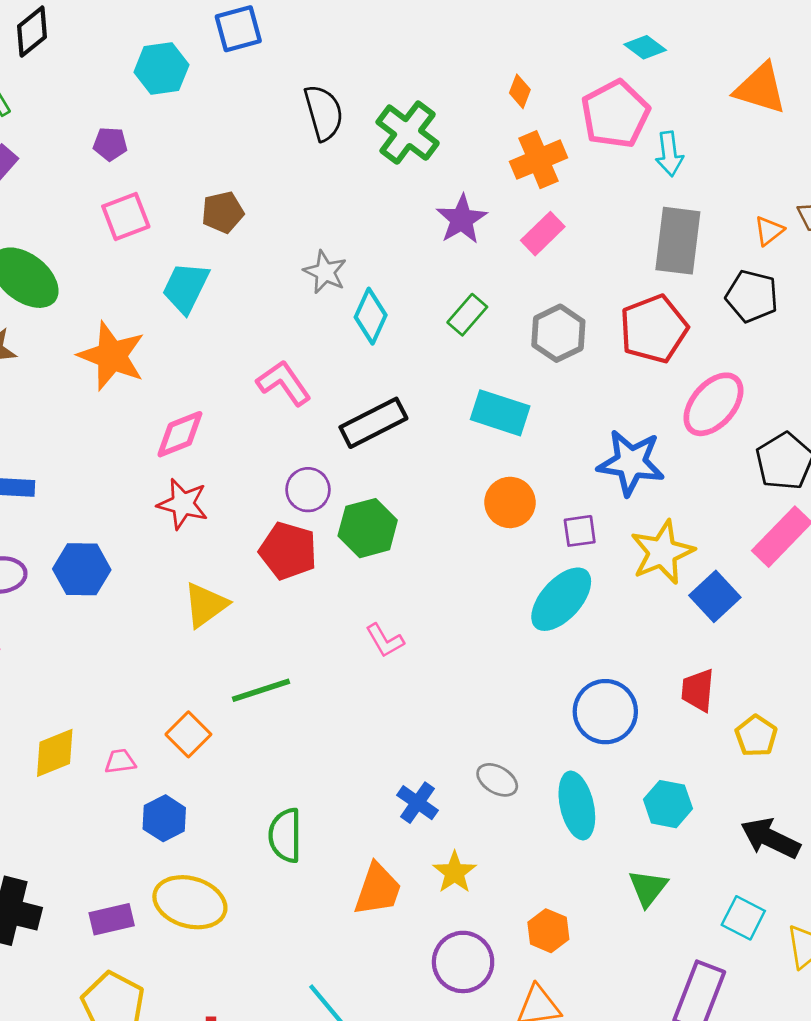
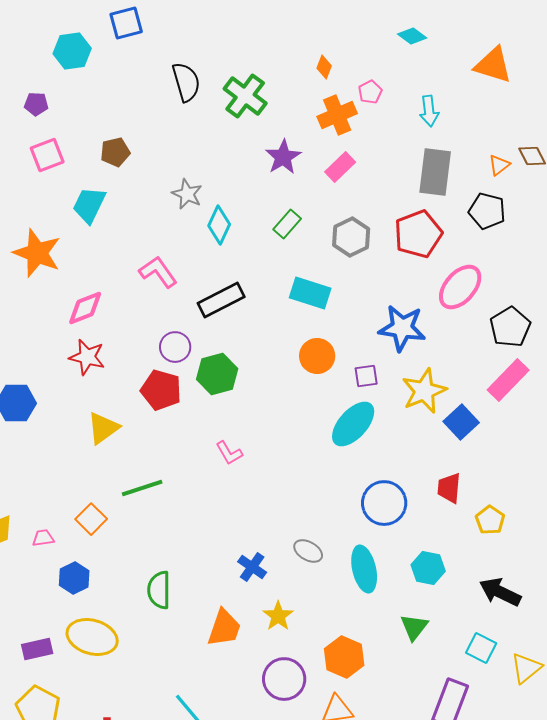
pink pentagon: (615, 114) -> (370, 92), moved, size x0.5
orange hexagon: (548, 931) -> (344, 657), size x1.4

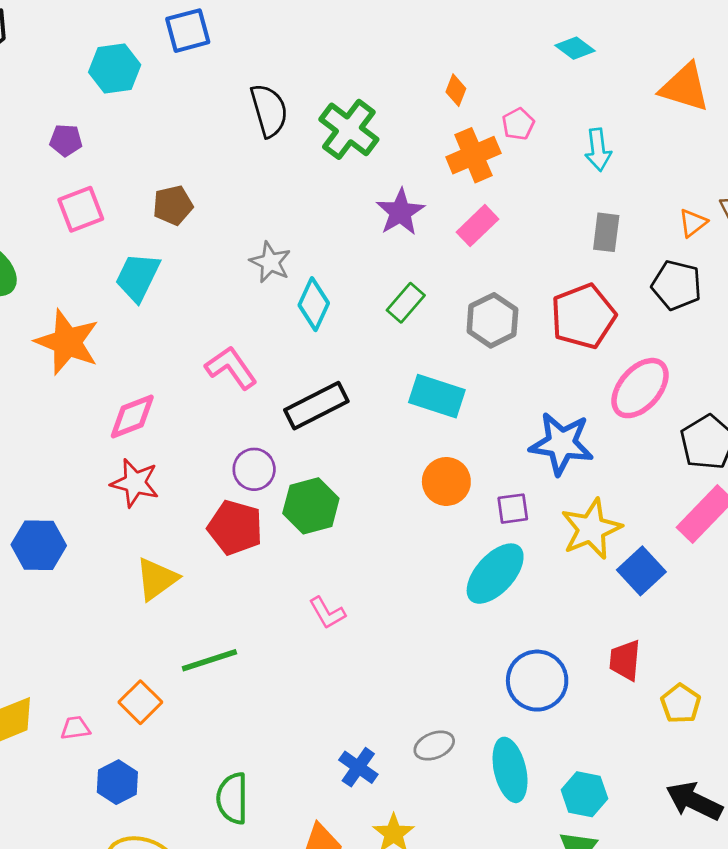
gray rectangle: (435, 172) -> (606, 232), size x0.6
gray ellipse: (308, 551) -> (434, 746), turned -52
cyan hexagon: (428, 568) -> (584, 794), moved

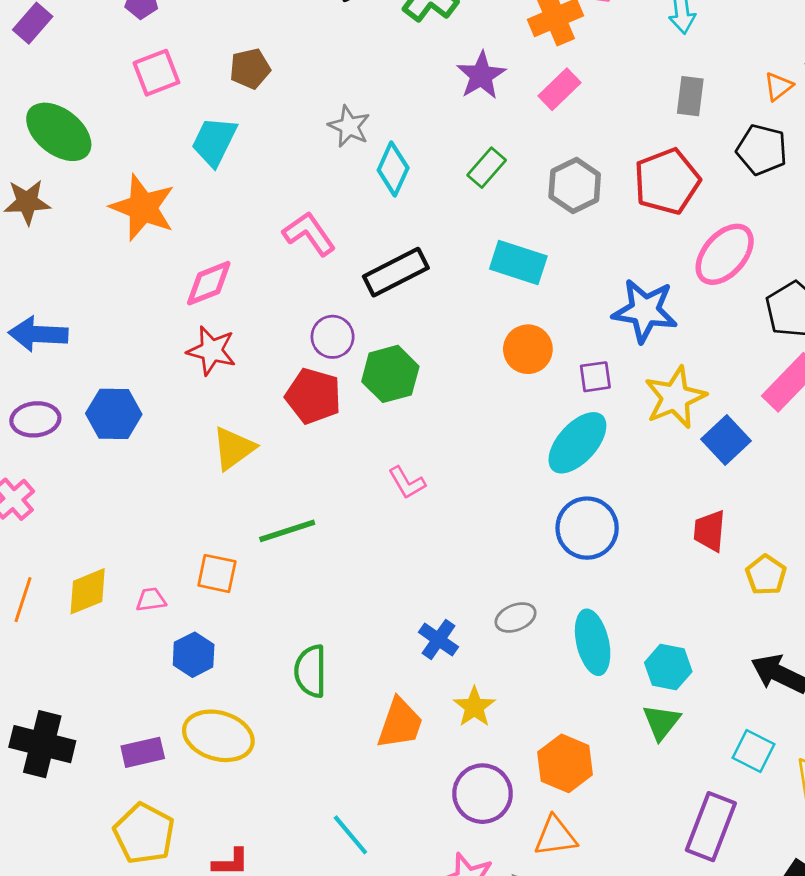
blue circle: (537, 681) -> (587, 528), moved
orange square: (140, 702) -> (217, 573), turned -33

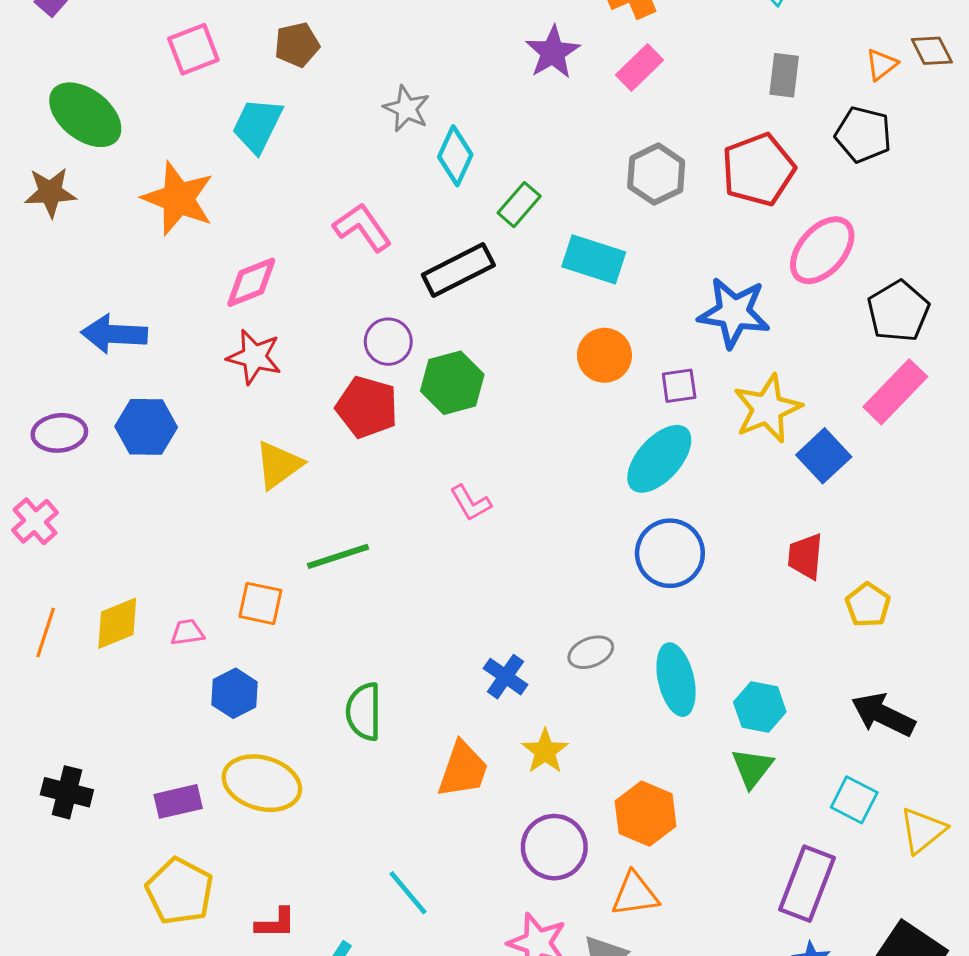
green rectangle: (487, 168) -> (519, 205), moved
blue arrow: (38, 334) -> (114, 334), moved
black cross: (42, 744) -> (67, 792), size x0.7

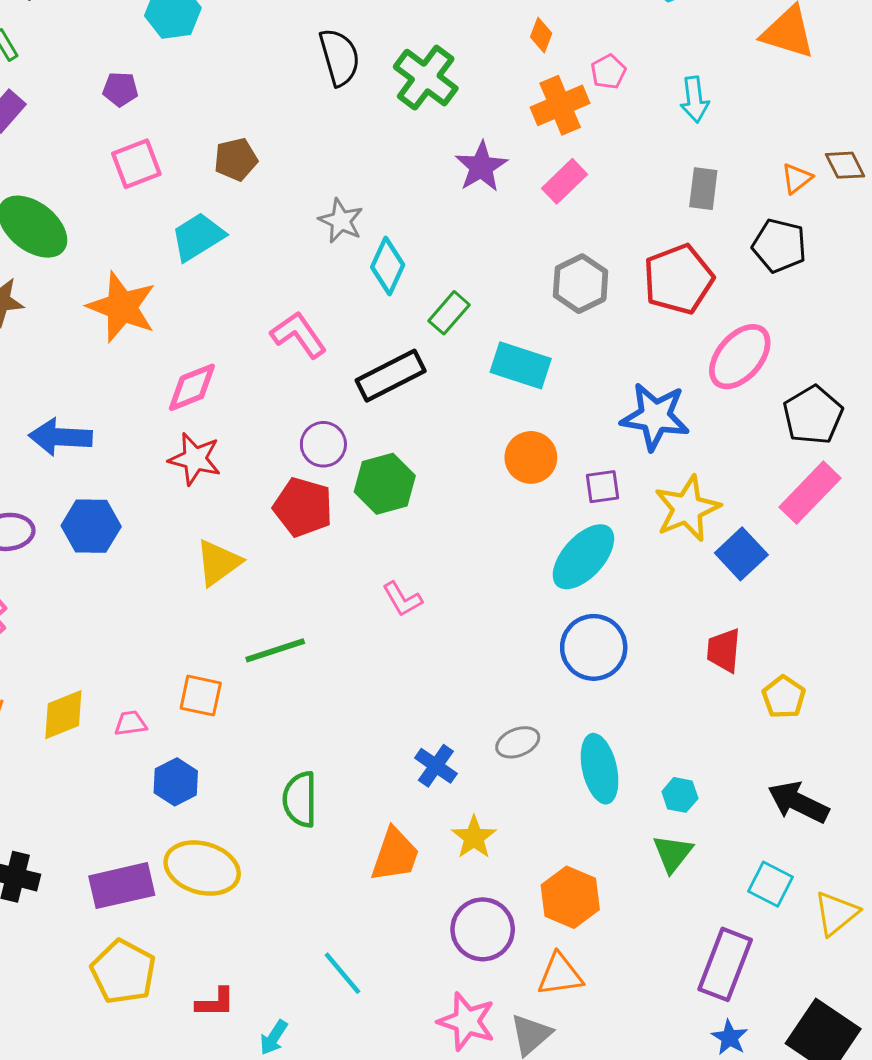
cyan trapezoid: (257, 125) -> (198, 237), turned 32
cyan hexagon: (760, 707) -> (680, 795), size x0.7
purple rectangle: (178, 801) -> (122, 886), size x1.4

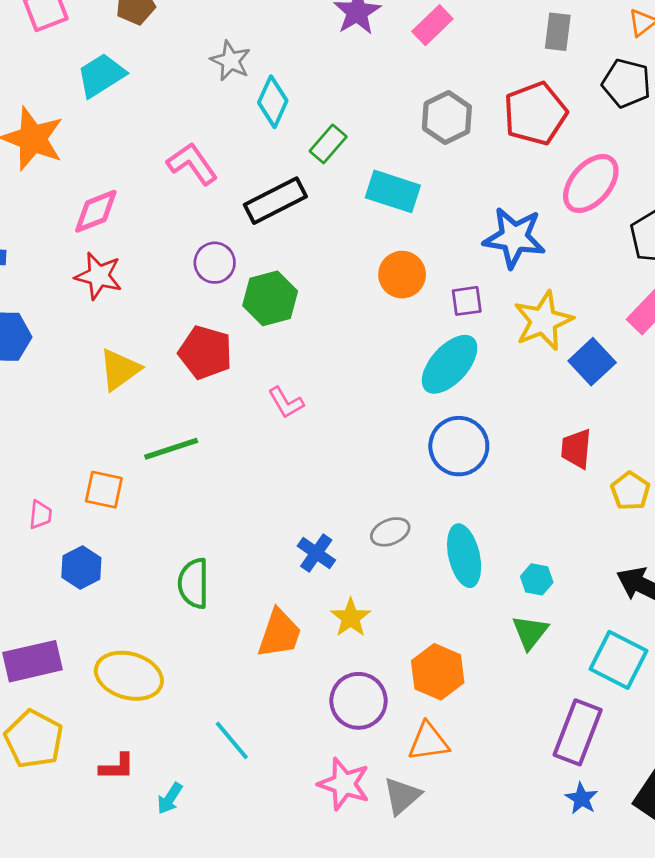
red pentagon: (303, 507) -> (205, 352), moved
pink trapezoid: (131, 723) -> (40, 515), turned 104
yellow ellipse: (202, 868) -> (129, 676), moved
cyan square: (770, 884) -> (618, 660), size x1.4

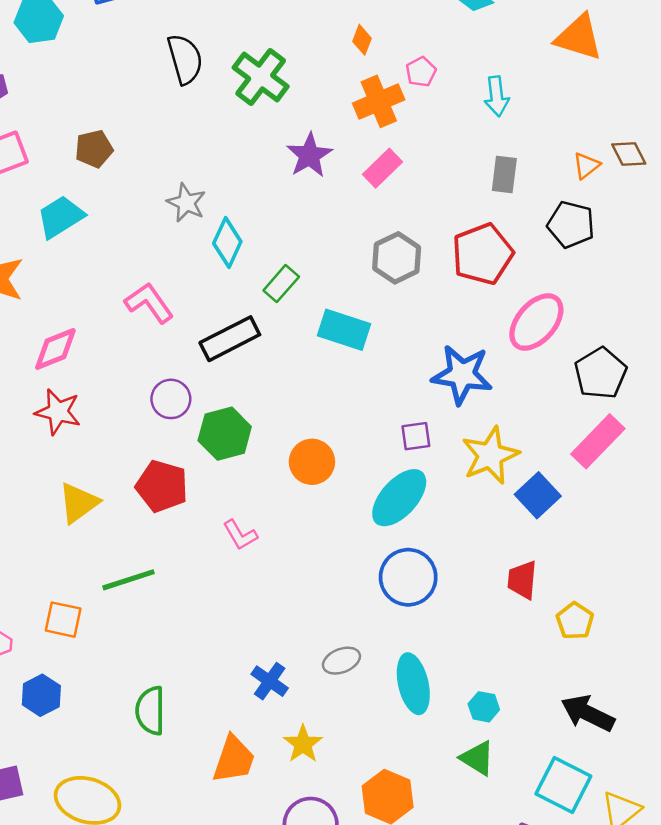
orange circle: (402, 275) -> (312, 462), moved
green triangle: (530, 632) -> (477, 758), turned -36

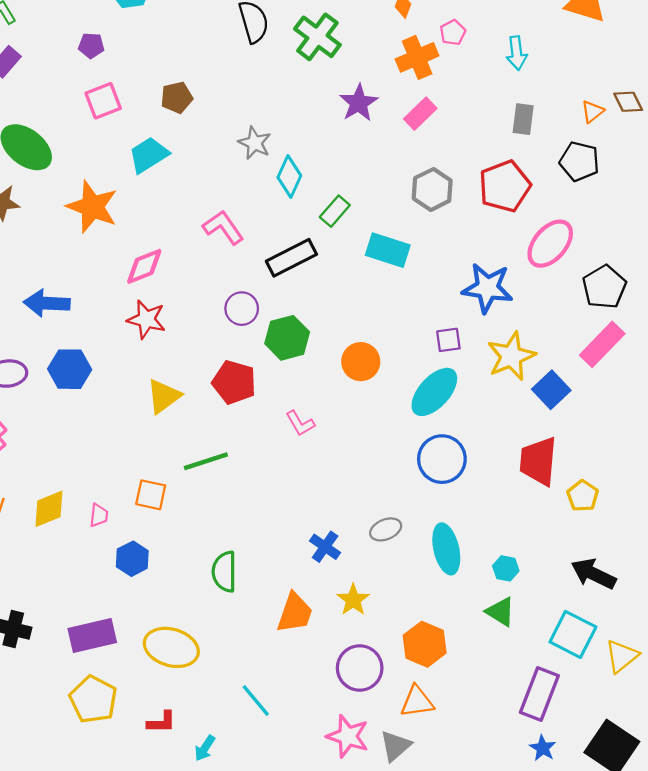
red trapezoid: (522, 580) -> (538, 461), size x1.5

